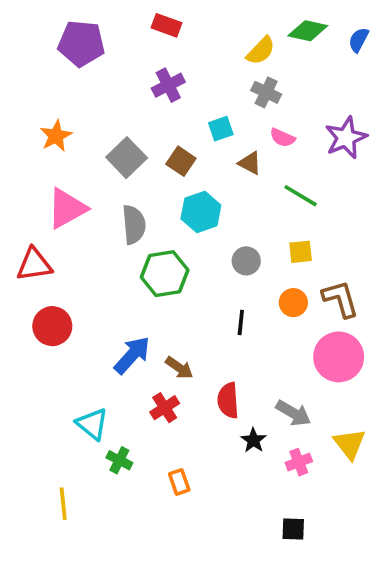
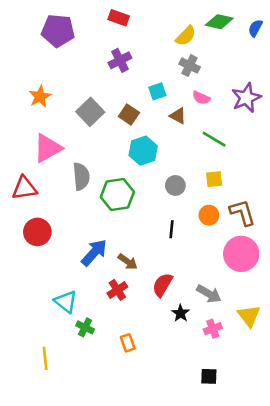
gray semicircle: (134, 225) -> (81, 176), moved
red semicircle: (228, 400) -> (162, 285), turned 35

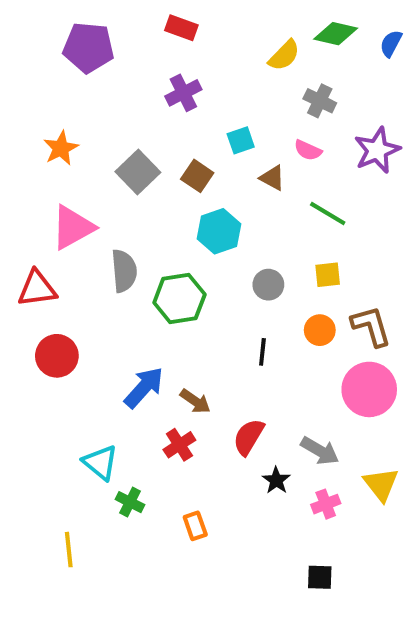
gray cross: (190, 66) -> (320, 101), moved

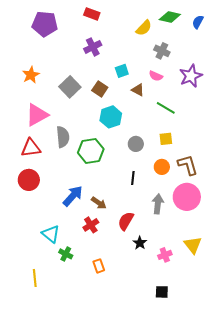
red triangle: (37, 289) -> (31, 148), moved
gray arrow: (320, 451) -> (158, 204), moved, turned -114

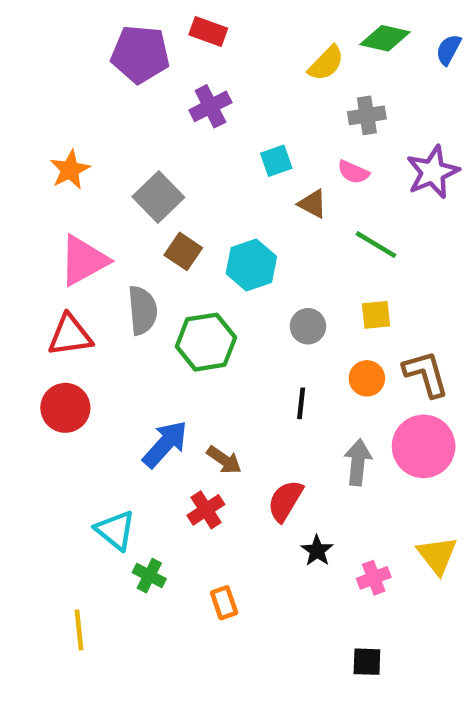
purple pentagon: (45, 24) -> (140, 54), moved
gray cross: (162, 51) -> (367, 115), turned -35
brown square: (100, 89) -> (183, 251), moved

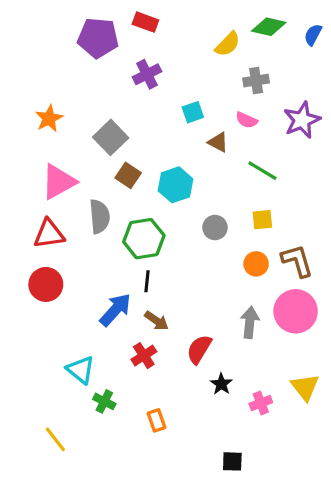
black line: (301, 403) -> (147, 281), moved
yellow line: (79, 630) -> (55, 439), turned -32
black square: (367, 662) -> (232, 461), moved

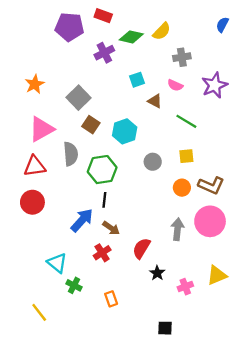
green diamond: (269, 27) -> (131, 37), moved
brown L-shape: (297, 261) -> (211, 185), turned 130
yellow triangle: (305, 387) -> (217, 275), turned 45

